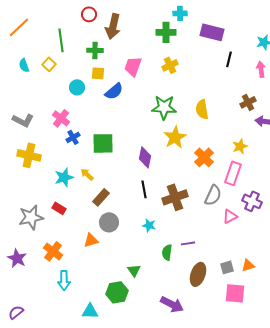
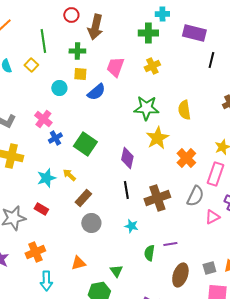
green square: (103, 143) -> (85, 144), turned 35
orange triangle: (91, 240) -> (78, 263), moved
orange cross: (53, 251) -> (35, 252), turned 30

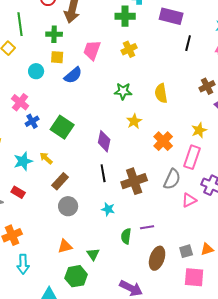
green star: (146, 108) -> (123, 91), size x0.7
yellow star: (157, 138) -> (134, 121), size x0.7
orange triangle: (78, 263) -> (65, 246), moved

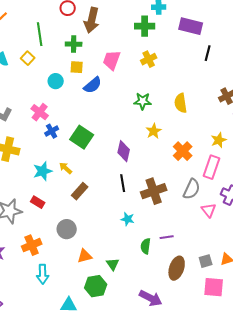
pink triangle: (189, 200) -> (209, 210), turned -42
gray circle: (68, 206) -> (67, 229), moved

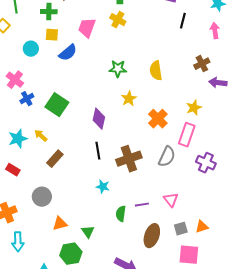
yellow cross: (149, 59) -> (118, 20), moved, turned -35
pink triangle: (209, 210) -> (171, 200), moved

